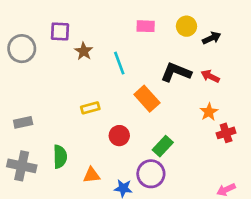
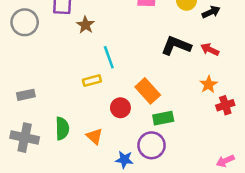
cyan line: (119, 63) -> (109, 57), moved
orange rectangle: (147, 99) -> (148, 91), moved
green rectangle: (163, 146) -> (163, 118), turned 36
orange triangle: (92, 175) -> (95, 136), moved, turned 48

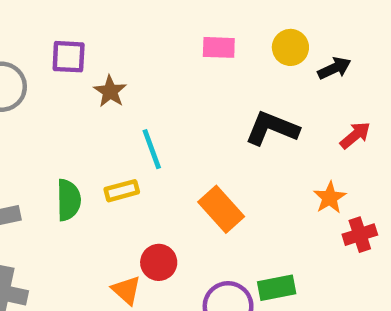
red arrow: (210, 49) -> (355, 135), moved, turned 114
red circle: (120, 108) -> (159, 262), moved
green rectangle: (163, 118) -> (277, 288), moved
green semicircle: (62, 128) -> (69, 200), moved

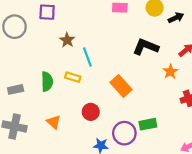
brown star: (110, 91) -> (67, 40), moved
yellow rectangle: (122, 191) -> (73, 77), turned 32
orange star: (330, 198) -> (170, 72), moved
orange triangle: (126, 290) -> (54, 122), moved

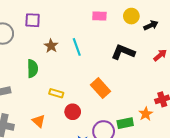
cyan line: (87, 57) -> (77, 47), moved
orange star: (170, 72) -> (146, 114), moved
yellow rectangle: (73, 77) -> (56, 93), moved
green semicircle: (47, 82) -> (33, 69), moved

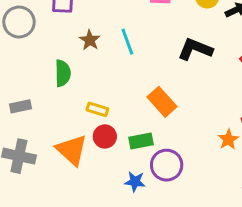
red circle: (73, 112) -> (105, 136), moved
orange triangle: (39, 121) -> (72, 150), size x1.6
green rectangle: (125, 123) -> (141, 141), moved

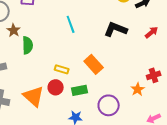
brown star: (90, 40) -> (14, 30), moved
yellow rectangle: (97, 109) -> (62, 69), moved
purple circle: (167, 165) -> (109, 105), moved

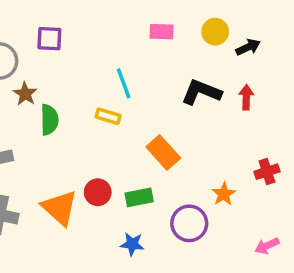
red arrow: (152, 32) -> (246, 97), moved, turned -48
yellow rectangle: (62, 69) -> (108, 116), moved
orange star: (138, 89) -> (224, 194), moved

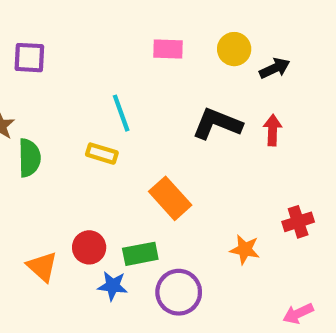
orange star: (224, 194) -> (245, 250), turned -30
orange triangle: (60, 208) -> (42, 267), size x0.7
purple circle: (189, 223) -> (179, 292), moved
blue star: (132, 244) -> (113, 286), moved

